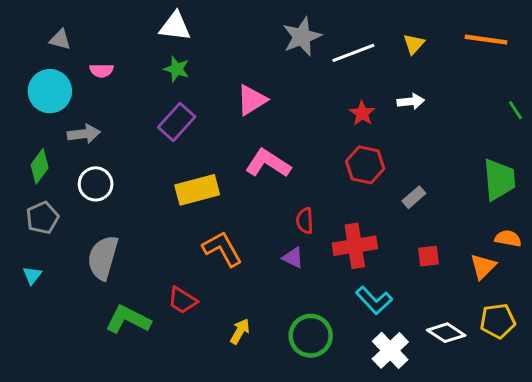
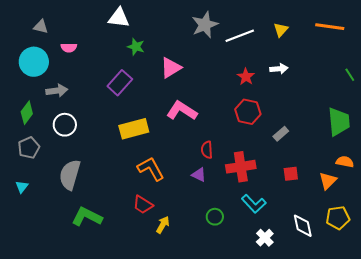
green star: (177, 69) -> (136, 47), moved
red trapezoid: (182, 300) -> (143, 205), moved
white diamond: (446, 333) -> (303, 226), turned 45
green circle: (311, 336) -> (215, 217), moved, size x0.6
white cross: (390, 350) -> (265, 238), size x0.7

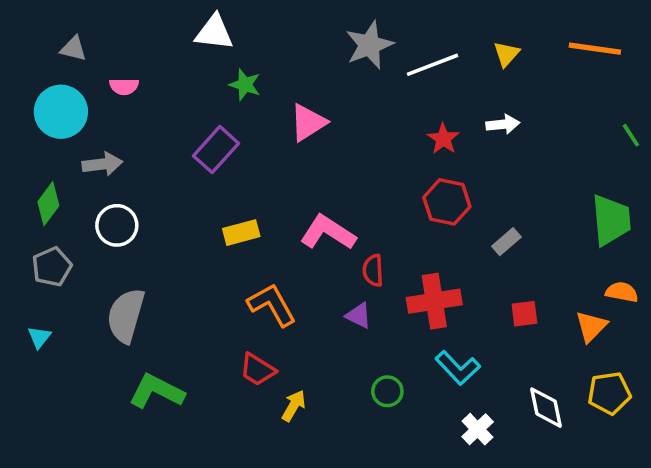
pink L-shape: (182, 111) -> (328, 233), moved
yellow rectangle: (134, 129) -> (241, 233), size x0.7

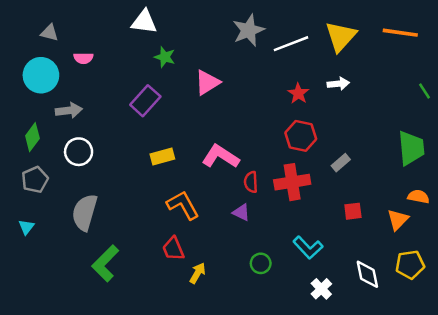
yellow triangle: (506, 54) -> (341, 36), size x1.8
red cross: (434, 301) -> (292, 182), moved
red trapezoid: (258, 370) -> (173, 249), turned 35
green L-shape: (157, 391) -> (105, 263), turned -72

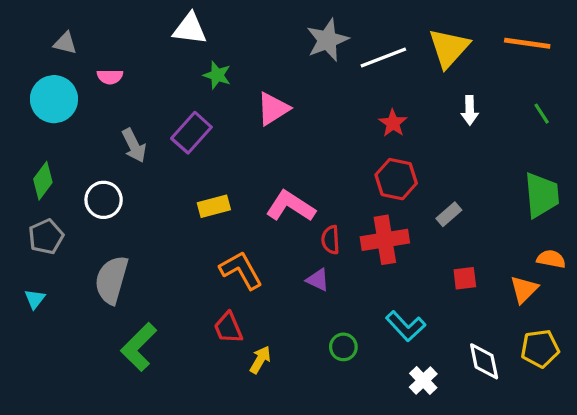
white arrow: (338, 84) -> (470, 110), moved, turned 95
green line: (425, 91) -> (542, 114), moved
gray arrow: (69, 110) -> (134, 145), moved, turned 70

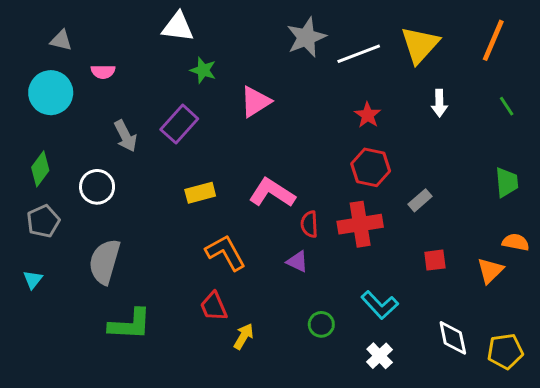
orange line: (527, 43) -> (493, 40), turned -75
green trapezoid: (542, 195) -> (507, 182), size x0.7
green L-shape: (139, 347) -> (130, 324), turned -132
yellow pentagon: (540, 349) -> (505, 351), moved
white cross: (423, 380) -> (380, 356), moved

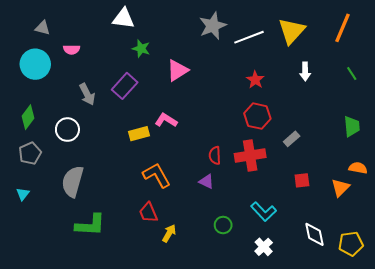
pink L-shape: (272, 193) -> (166, 120), moved, size x0.7

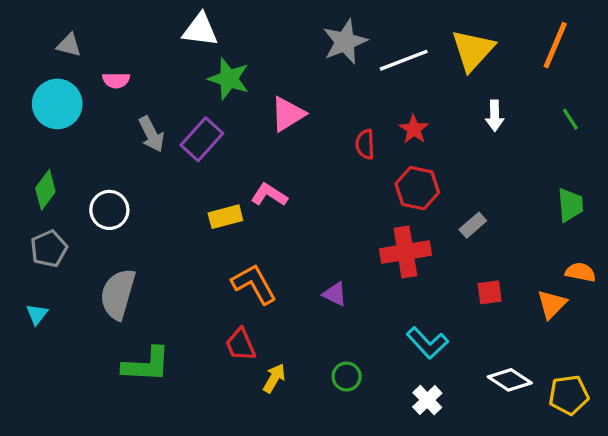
green star: (141, 49) -> (229, 79), size x1.4
gray arrow: (87, 94) -> (151, 134), moved
red semicircle: (215, 155) -> (365, 144), moved
green circle: (223, 225) -> (347, 376), moved
white diamond: (314, 234) -> (510, 380), turned -45

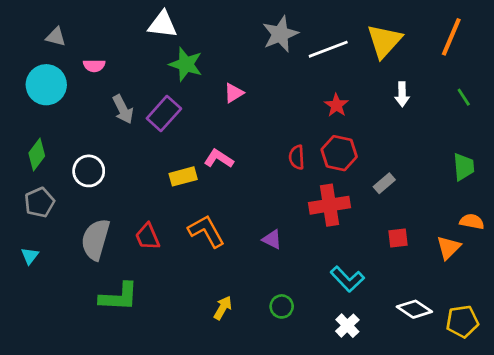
pink triangle: (288, 114) -> (234, 93), size x0.7
red semicircle: (365, 144) -> (297, 157), moved
red trapezoid: (241, 345) -> (148, 237), moved

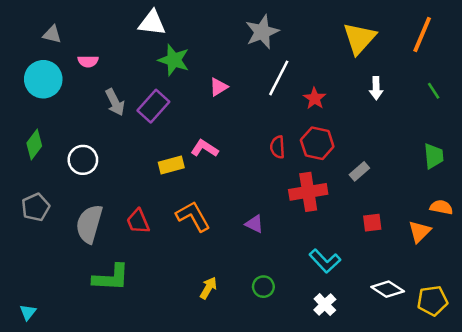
white line: (328, 49) -> (279, 78), moved, turned -42
gray pentagon: (39, 202) -> (36, 207), moved
cyan triangle: (30, 256) -> (28, 312), moved

